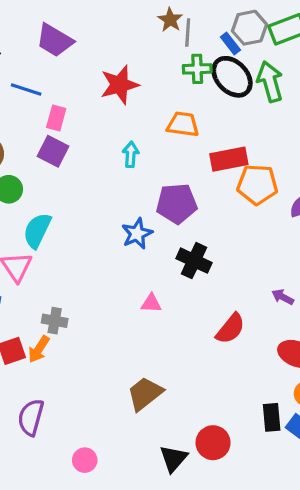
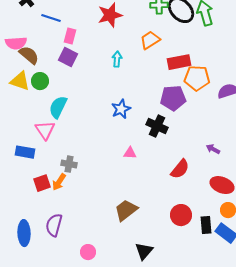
orange trapezoid: (183, 124) -> (150, 40), turned -40
purple pentagon: (177, 204) -> (173, 98), moved
red circle: (213, 443) -> (181, 215), moved

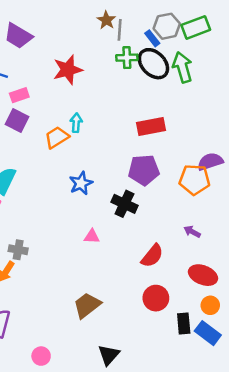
pink rectangle: (70, 36) -> (19, 95), turned 56
orange trapezoid: (150, 40) -> (57, 137), moved
orange pentagon: (197, 78) -> (195, 180), moved
red circle: (181, 215) -> (156, 298), moved

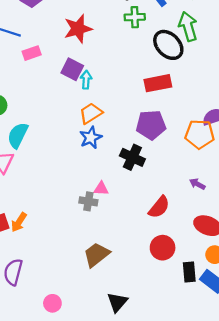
black ellipse: (153, 64) -> (168, 45), moved
purple square: (17, 120) -> (72, 69), moved
orange trapezoid: (57, 137) -> (91, 113), moved
gray cross: (18, 250) -> (88, 201), moved

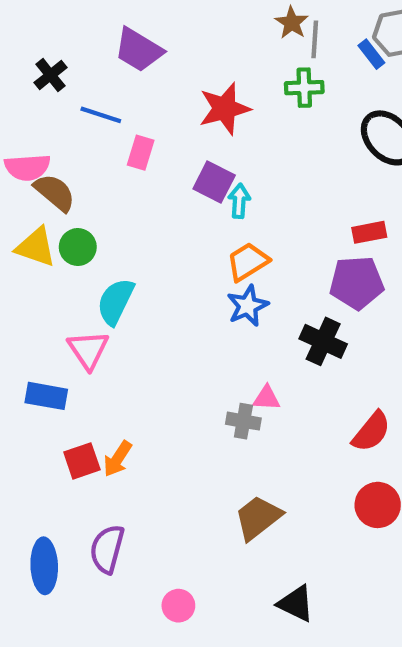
green cross: (135, 17) -> (304, 88), moved
pink rectangle: (32, 53) -> (141, 153), turned -54
red rectangle: (158, 83) -> (369, 232), moved, size x0.7
black triangle: (117, 302) -> (296, 604), turned -45

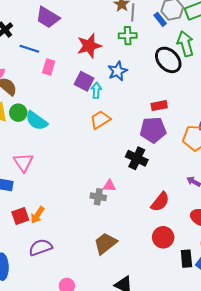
cyan semicircle: (115, 302) -> (36, 121), moved, turned -80
blue star: (248, 306) -> (118, 71), moved
purple semicircle: (107, 549) -> (41, 247), moved, turned 55

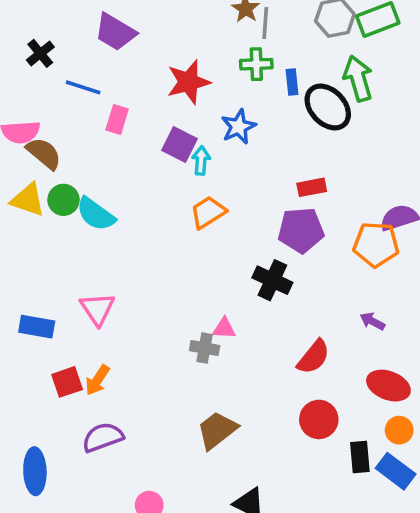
blue rectangle: (160, 19) -> (292, 82), moved, turned 32
pink triangle: (23, 162) -> (97, 309), moved

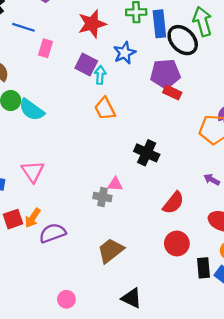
blue rectangle: (292, 82) -> (159, 24), size x1.6
red rectangle: (312, 187) -> (172, 92), turned 36
orange trapezoid: (208, 212) -> (105, 109), turned -85
purple pentagon: (301, 230) -> (165, 74), moved
purple semicircle: (103, 437) -> (52, 233), moved

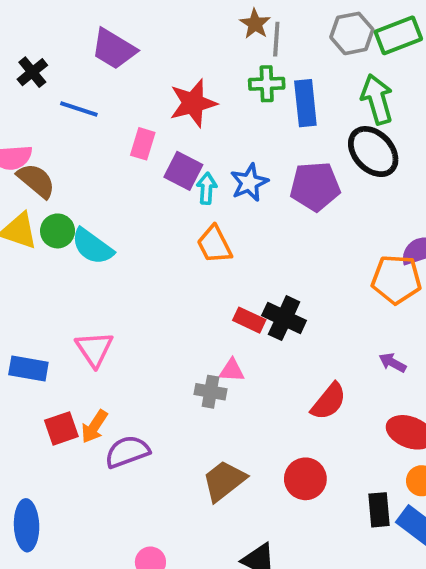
black ellipse: (183, 40) -> (373, 152), moved
pink rectangle: (46, 48) -> (143, 144), moved
blue star: (125, 53) -> (249, 183), moved
red rectangle: (172, 92) -> (249, 320), moved
red circle: (177, 243) -> (305, 479), moved

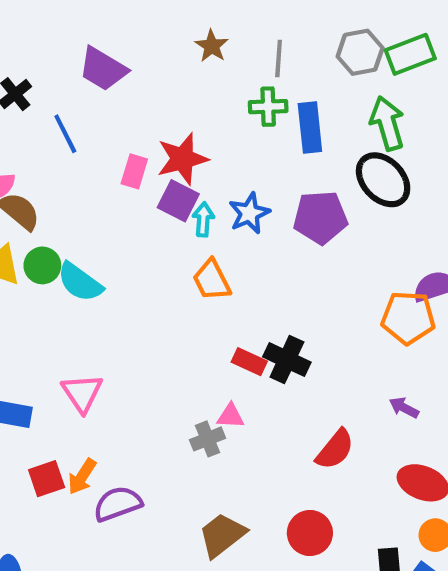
brown star: (255, 24) -> (212, 46), moved
red star: (193, 103) -> (182, 159), moved
blue line: (79, 109) -> (65, 134), turned 45
gray cross: (211, 392) -> (207, 439), turned -32

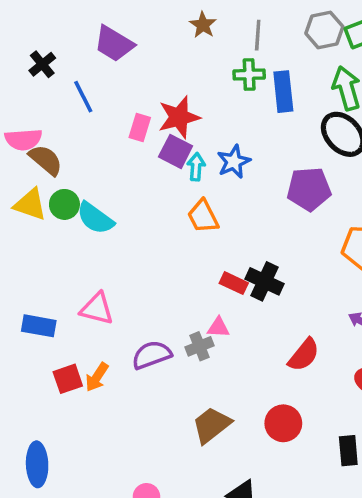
purple pentagon: (320, 217) -> (309, 189), moved
pink triangle: (82, 393) -> (97, 309), turned -42
purple semicircle: (118, 504) -> (152, 355), moved

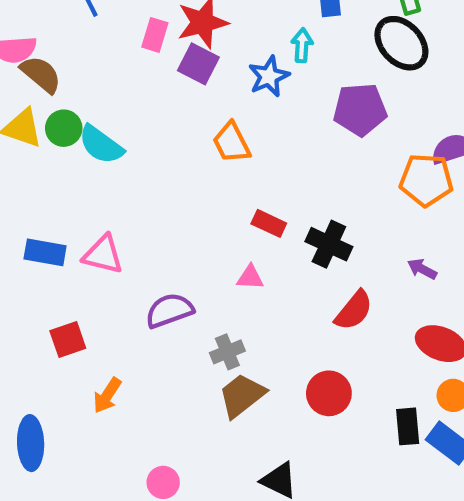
cyan arrow: (196, 167) -> (302, 45), moved
black cross: (264, 281) -> (329, 244), moved
blue rectangle: (39, 326) -> (45, 252), moved
gray cross: (200, 346) -> (227, 352), moved
orange arrow: (97, 377) -> (107, 395), moved

